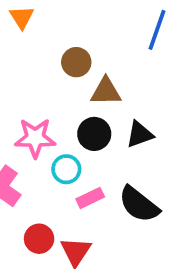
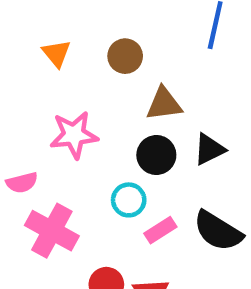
orange triangle: (22, 17) -> (56, 53), moved
brown circle: (76, 62) -> (125, 56), moved
pink star: (35, 138) -> (74, 135), moved

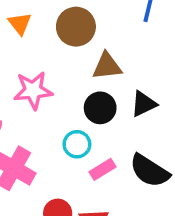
brown circle: (125, 56) -> (76, 27), size x1.4

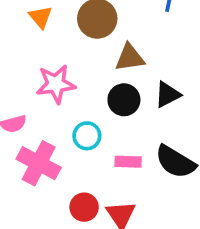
cyan circle: (77, 144) -> (87, 136), moved
pink rectangle: (102, 169) -> (128, 162), turned 35

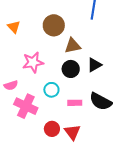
orange triangle: (41, 17) -> (14, 27), moved

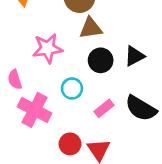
brown triangle: (73, 46) -> (91, 28), moved
pink semicircle: (11, 85) -> (15, 80), turned 88
pink rectangle: (75, 103) -> (104, 108), turned -40

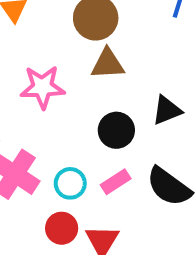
black circle: (101, 60) -> (116, 130), moved
cyan circle: (72, 88) -> (70, 183), moved

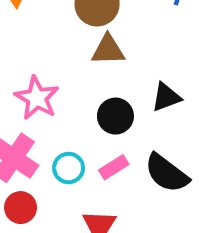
pink star: (42, 87) -> (37, 98), moved, turned 30
red circle: (62, 228) -> (21, 208), moved

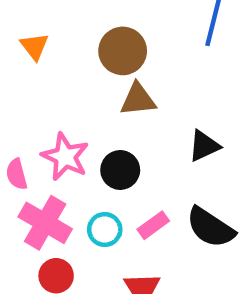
black circle: (115, 116) -> (120, 170), moved

